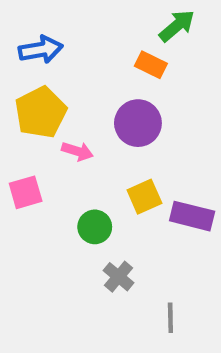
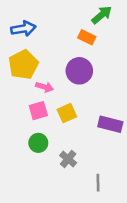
pink square: (26, 192) -> (38, 111), moved
yellow square: (144, 197) -> (67, 113), moved
green circle: (95, 227) -> (38, 143), moved

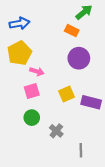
purple circle: (79, 71) -> (79, 58), moved
yellow square: (67, 113) -> (67, 94), moved

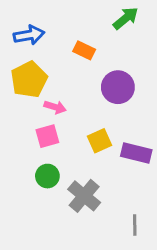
orange rectangle: (72, 31) -> (84, 50), moved
gray cross: (56, 131) -> (84, 196), size x1.5
gray line: (81, 150) -> (135, 225), moved

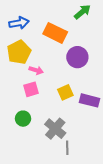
orange rectangle: (84, 50) -> (55, 33), size x1.6
green circle: (47, 176) -> (23, 119), moved
gray line: (135, 225) -> (67, 148), moved

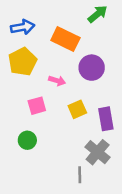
pink arrow: (36, 70) -> (57, 81), moved
purple rectangle: (89, 100) -> (106, 119), turned 66
gray cross: (55, 129) -> (98, 152), moved

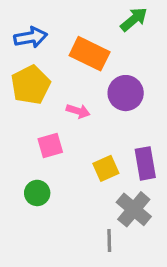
yellow square: (77, 109) -> (106, 168), moved

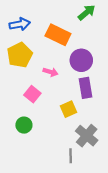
pink square: (50, 145) -> (32, 94), turned -35
purple rectangle: (145, 163) -> (86, 88), moved

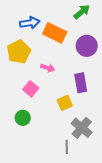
blue arrow: (20, 24) -> (30, 23), moved
purple circle: (81, 60) -> (87, 46), moved

